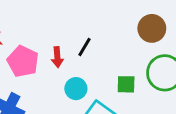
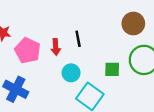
black line: (84, 47) -> (78, 39), turned -42

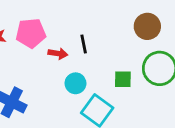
red arrow: (56, 47) -> (58, 53), turned -77
pink pentagon: (28, 51) -> (31, 33), moved, turned -30

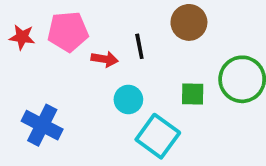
brown circle: (147, 26) -> (189, 22), moved

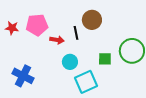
brown circle: (189, 22) -> (92, 20), moved
cyan square: (158, 136) -> (86, 82), turned 30

